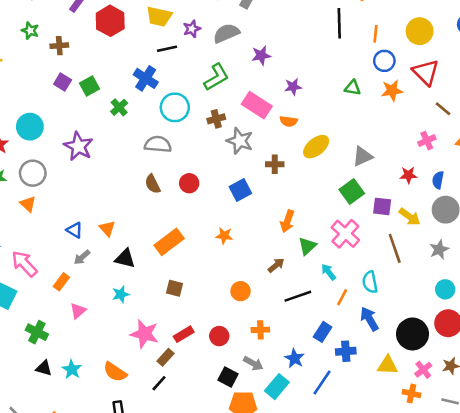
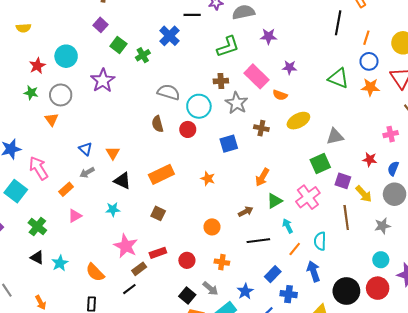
green square: (89, 86) -> (118, 45), moved, turned -35
green triangle: (353, 88) -> (338, 78), size x1.5
cyan circle: (175, 107) -> (199, 106), moved

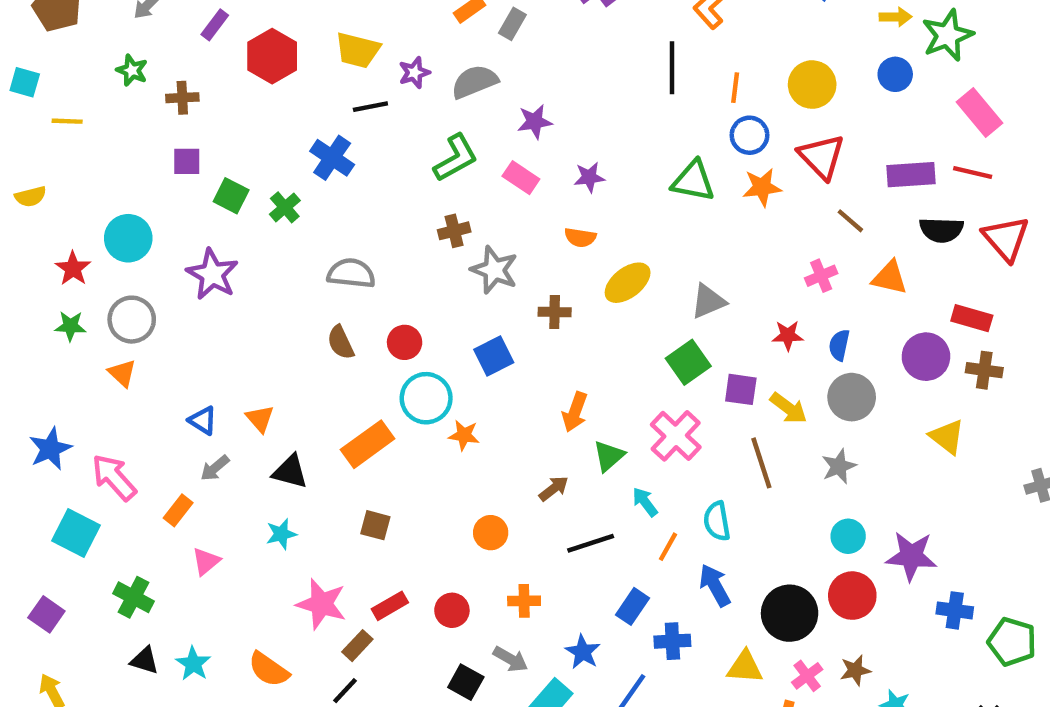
purple square: (100, 25) -> (187, 161), turned -32
pink rectangle: (257, 76) -> (521, 178), moved, size x0.7
cyan circle: (199, 106) -> (426, 398), moved

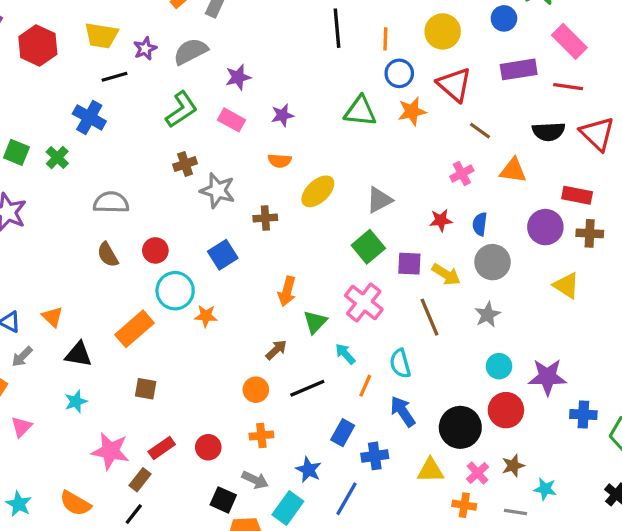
purple rectangle: (911, 175) -> (519, 69), moved
orange circle: (491, 533) -> (256, 390), moved

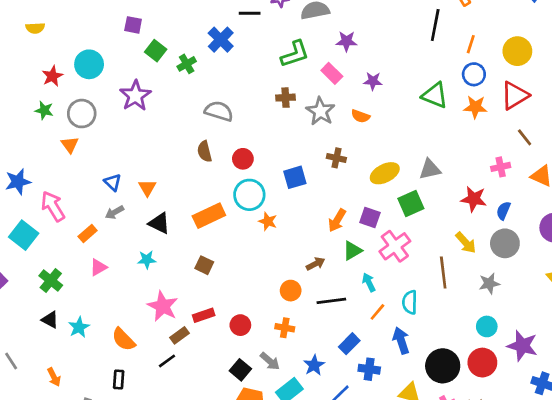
red triangle: (454, 85) -> (515, 96), turned 32
gray star: (218, 191) -> (320, 111), moved
yellow ellipse: (318, 191) -> (385, 173), moved
red star: (441, 220) -> (474, 199), size x1.4
purple square: (409, 264) -> (370, 218), moved

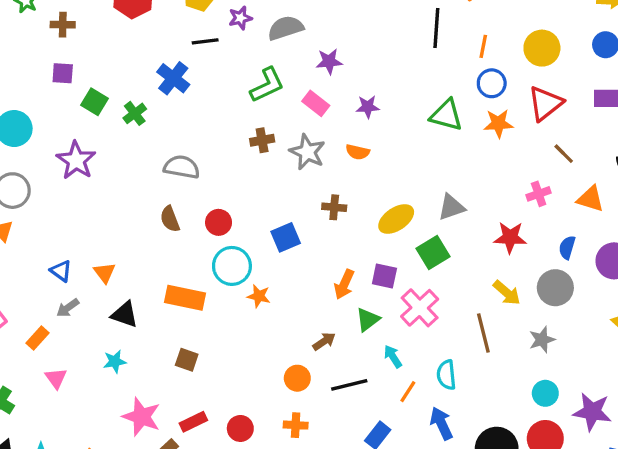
blue semicircle: (503, 211) -> (567, 247), moved
orange rectangle: (209, 216) -> (185, 298), turned 44
pink triangle: (98, 267) -> (56, 378), turned -30

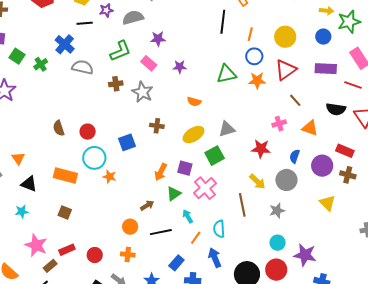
green triangle: (446, 115) -> (226, 74), turned -30
orange semicircle: (358, 152) -> (194, 102), moved
gray semicircle: (182, 167) -> (83, 67), moved

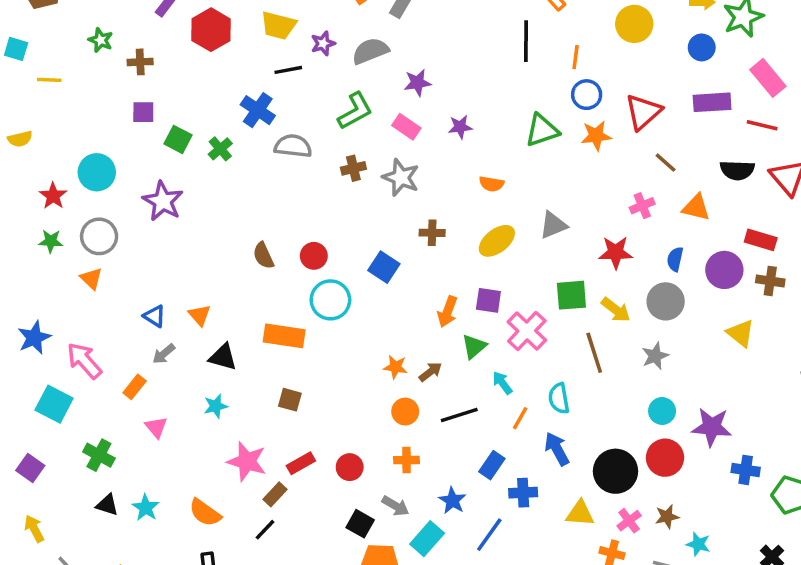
yellow circle: (285, 37) -> (634, 24), moved
blue square: (127, 142) -> (384, 267), turned -30
green square: (215, 156) -> (571, 295), moved, turned 30
orange star: (109, 177) -> (395, 367), moved

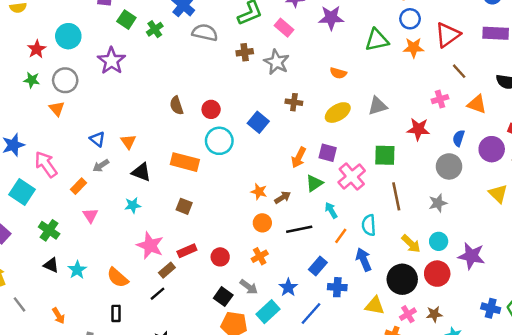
purple star: (460, 127) -> (331, 18), moved, size x1.5
yellow arrow: (616, 310) -> (411, 244), moved
orange cross: (406, 460) -> (260, 256), turned -35
blue cross: (746, 470) -> (491, 308), moved

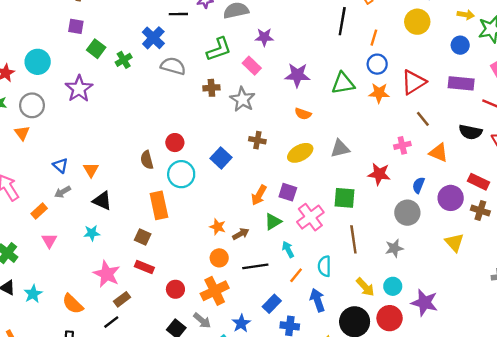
purple star: (331, 18) -> (297, 75), moved
brown semicircle: (177, 105) -> (147, 160), moved
orange rectangle: (185, 162) -> (159, 205), moved, turned 60
red rectangle: (187, 251) -> (144, 267), moved, turned 42
orange cross: (260, 256) -> (215, 291), size x1.6

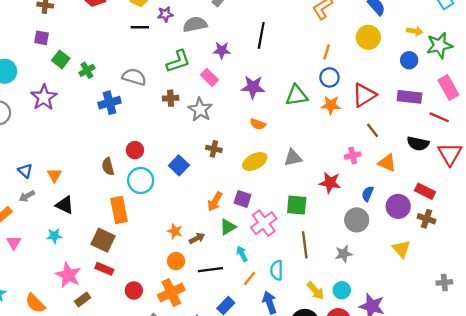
black line: (342, 21) -> (261, 35), moved
blue cross: (153, 38) -> (110, 103), moved, turned 30
brown square: (143, 237) -> (103, 240), size x1.5

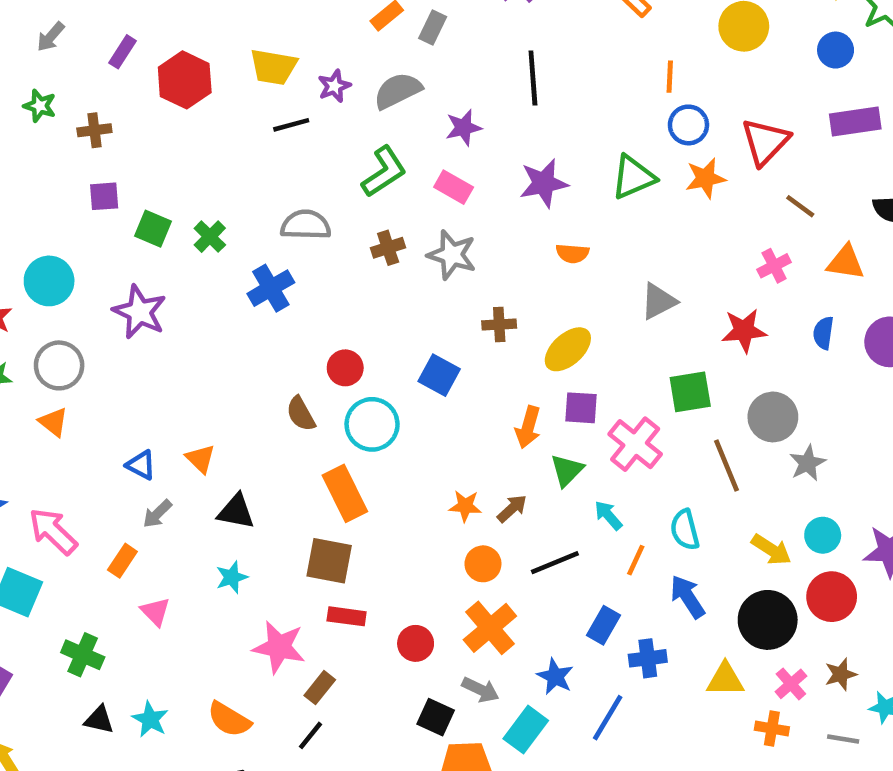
yellow ellipse: (255, 161) -> (568, 349), moved
gray circle: (357, 220) -> (773, 417), moved

